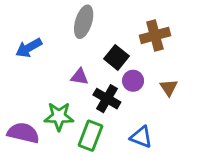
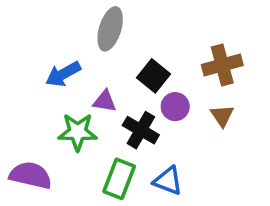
brown cross: (155, 35) -> (222, 65), moved
blue arrow: (29, 48) -> (63, 74), moved
green star: (59, 116) -> (78, 132), moved
blue triangle: (141, 137) -> (168, 181), moved

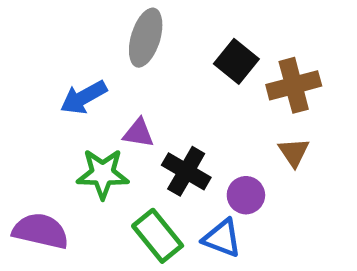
black square: (154, 76) -> (236, 61), moved
purple circle: (175, 107) -> (246, 195), moved
green rectangle: (119, 179) -> (158, 236), turned -60

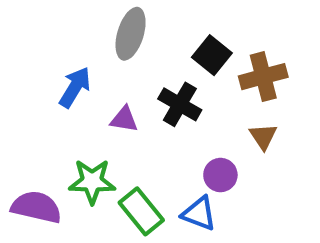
blue arrow: (84, 97) -> (75, 87), turned 150
black cross: (186, 171) -> (180, 104), moved
green star: (103, 174) -> (92, 181), moved

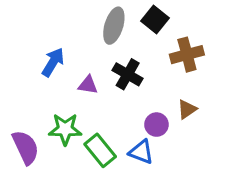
gray ellipse: (131, 34) -> (114, 26), moved
black square: (212, 55) -> (155, 20), moved
brown triangle: (263, 136) -> (187, 109), moved, turned 30
purple semicircle: (36, 207) -> (26, 147), turned 52

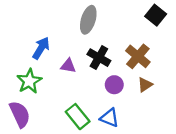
black square: (155, 20) -> (156, 15), moved
brown cross: (187, 55) -> (138, 56), moved, turned -35
purple circle: (156, 125) -> (114, 85), moved
green star: (65, 129) -> (29, 81), moved, turned -30

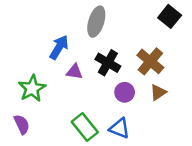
blue arrow: (41, 48) -> (59, 47), moved
purple semicircle: (20, 114) -> (22, 124), size x0.7

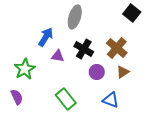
blue triangle: (119, 128) -> (111, 100), moved

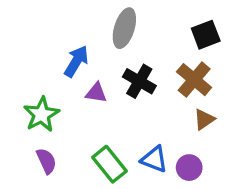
black square: (132, 13) -> (206, 35), moved, turned 30
purple circle: (97, 72) -> (189, 168), moved
purple semicircle: (17, 97) -> (46, 161), moved
blue triangle: (111, 100) -> (154, 159), moved

